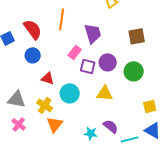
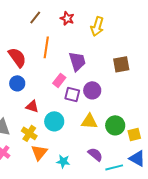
green circle: (134, 71) -> (115, 125), moved
cyan star: (91, 133) -> (63, 161), moved

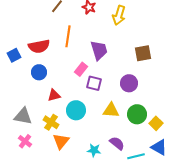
red semicircle: (17, 57) -> (39, 46), turned 115
purple circle: (92, 90) -> (129, 83), moved
red triangle: (32, 106) -> (54, 95), turned -32
yellow square: (134, 134) -> (156, 123), turned -32
cyan star: (63, 161) -> (94, 150), moved

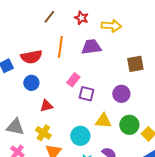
yellow arrow: (119, 15) -> (111, 26), turned -102
purple trapezoid: (99, 50) -> (91, 47), moved, turned -80
cyan circle: (76, 110) -> (80, 136), moved

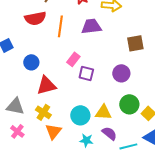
red semicircle: (31, 57) -> (35, 18), moved
red triangle: (46, 106) -> (46, 85), size x1.5
yellow triangle: (103, 121) -> (103, 112), moved

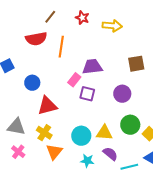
purple trapezoid: (91, 26) -> (92, 67), moved

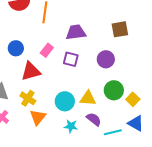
pink rectangle: (74, 80) -> (47, 50), moved

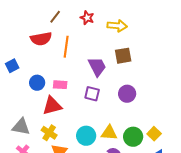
brown square: (120, 29) -> (123, 56), moved
purple trapezoid: (76, 32) -> (97, 67), turned 70
pink rectangle: (47, 50) -> (60, 85), moved, turned 56
green circle: (114, 90) -> (133, 137), moved

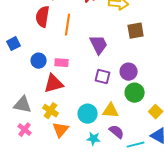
red semicircle: (41, 39) -> (43, 17), turned 110
brown square: (123, 56) -> (136, 31), moved
purple square: (92, 94) -> (103, 77), moved
green circle: (133, 137) -> (135, 93), moved

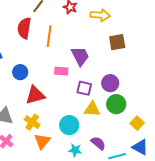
pink rectangle: (62, 63) -> (61, 71), moved
yellow triangle: (111, 111) -> (92, 109), moved

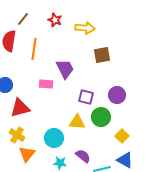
purple circle: (110, 83) -> (117, 95), moved
purple square: (84, 88) -> (86, 97), moved

